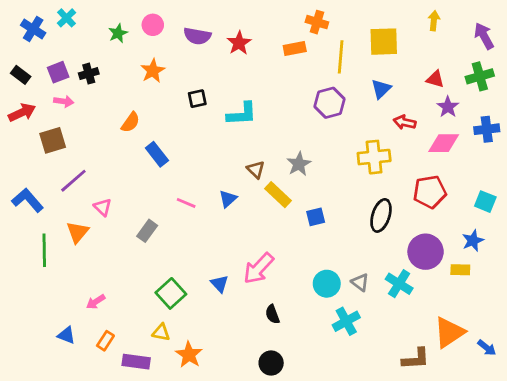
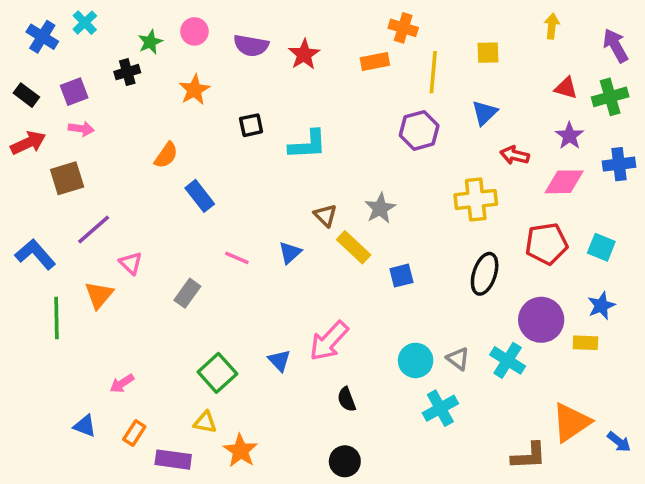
yellow square: (384, 42) -> (488, 53), size x0.6
black cross: (89, 74) -> (127, 72), moved
red triangle: (435, 79) -> (566, 88), moved
cyan square: (485, 202) -> (601, 247), moved

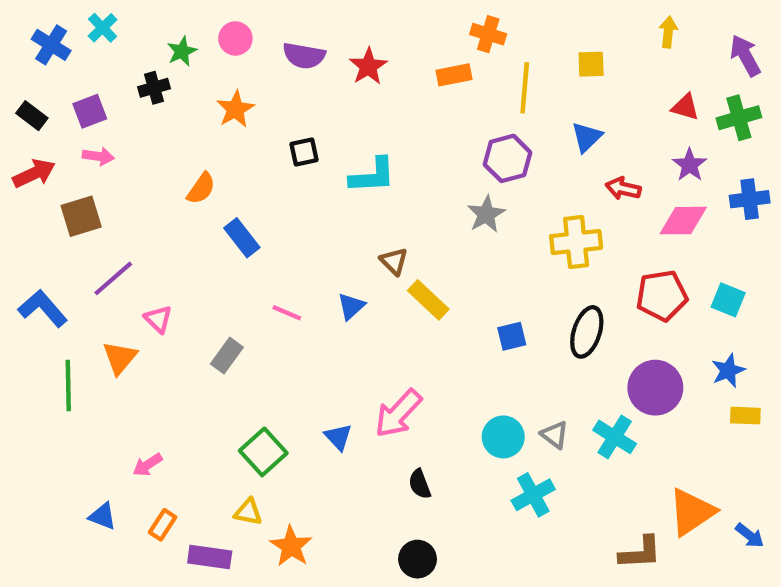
gray star: (380, 208) -> (486, 214), moved
blue square: (401, 276) -> (512, 336), moved
yellow rectangle: (585, 343) -> (745, 416), moved

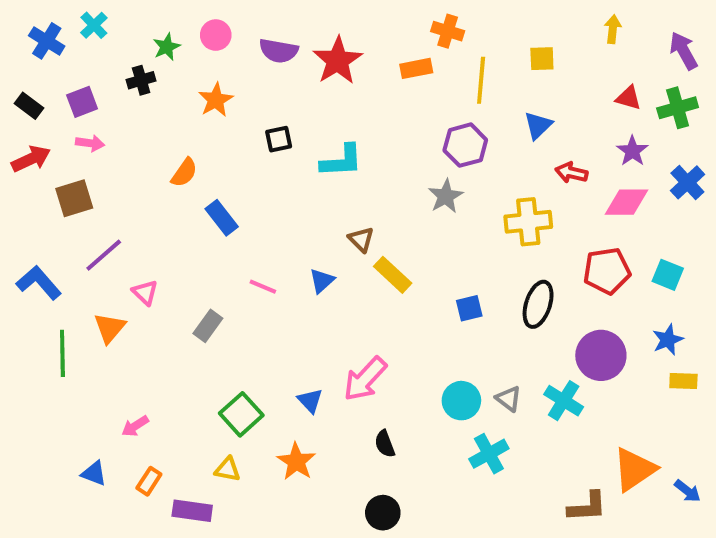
red star: (368, 66) -> (338, 61), size x1.4
blue cross: (750, 199) -> (687, 182), turned -36
orange star: (291, 546) -> (296, 462), moved

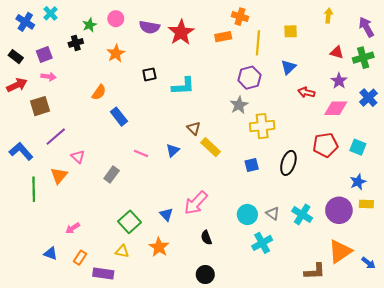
yellow cross: (528, 222) -> (262, 126), moved
purple circle: (601, 355) -> (339, 210), moved

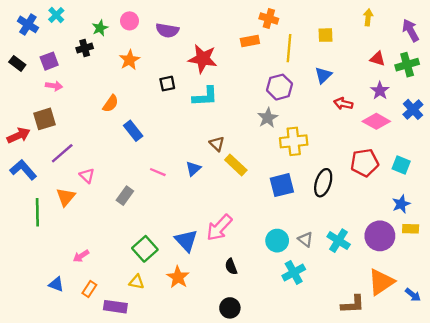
red star: (181, 32) -> (203, 59), moved, turned -30
red arrow: (17, 85) -> (18, 135), moved
pink diamond: (336, 108) -> (376, 121), turned 30
blue square: (252, 165) -> (282, 185), size x1.5
blue triangle: (166, 214) -> (186, 241), size x1.5

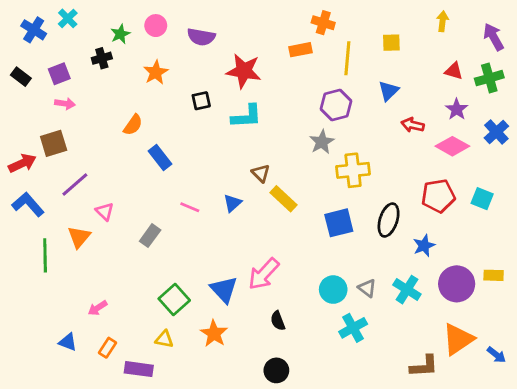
blue star: (401, 204) -> (424, 246), moved

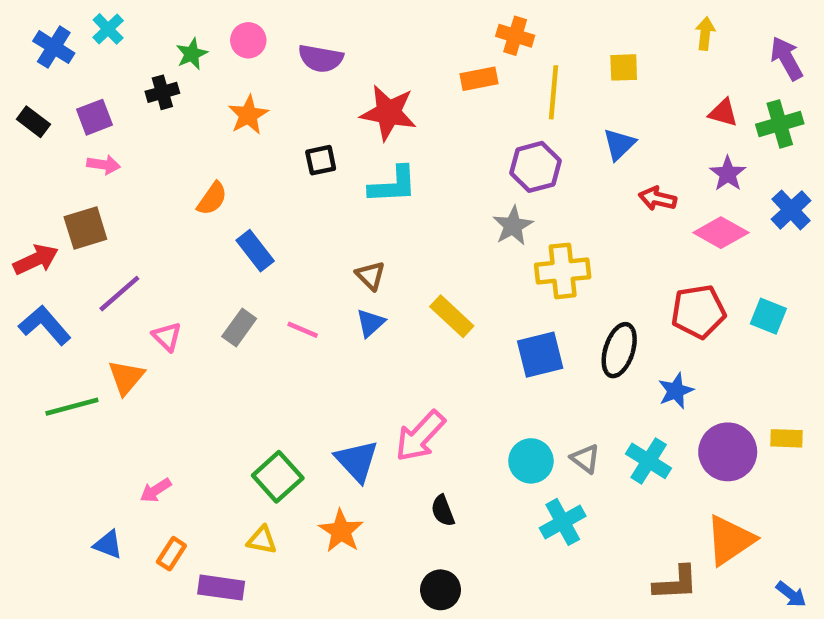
brown triangle: (261, 173) -> (370, 275), moved
gray rectangle: (150, 236) -> (239, 328), moved
green line: (45, 255) -> (72, 407), turned 76
blue arrow: (496, 355) -> (791, 594), moved

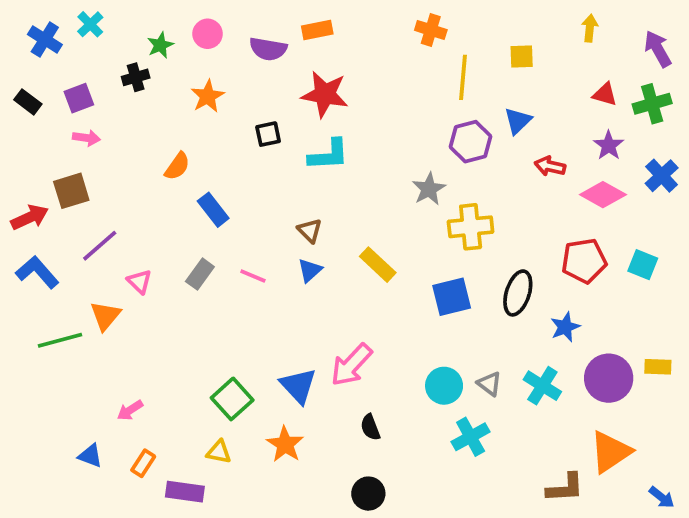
orange rectangle: (479, 79) -> (317, 30), moved
purple hexagon: (536, 167) -> (471, 142), moved

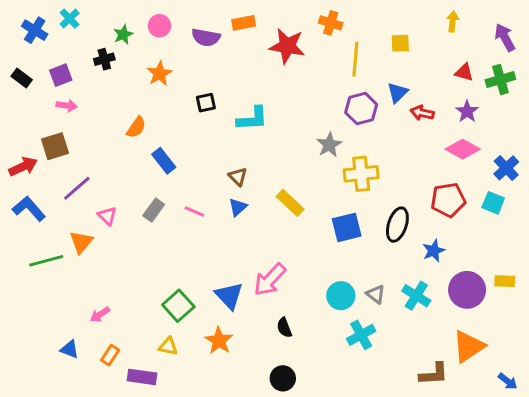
red star: (325, 94) -> (287, 46), moved
red arrow: (550, 166) -> (422, 113), moved
blue cross: (662, 176) -> (506, 168), moved

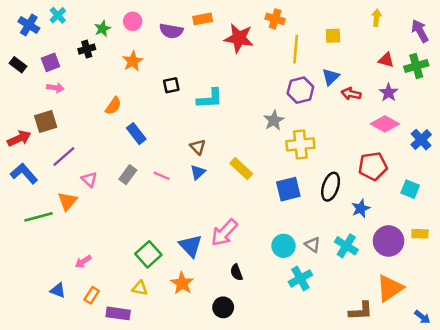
cyan square: (493, 203) -> (410, 189), moved
black circle: (283, 378) -> (223, 307), moved

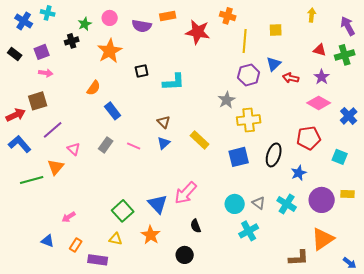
cyan cross: (58, 15) -> (48, 13), turned -32
orange star: (133, 61) -> (110, 51), size x1.4

